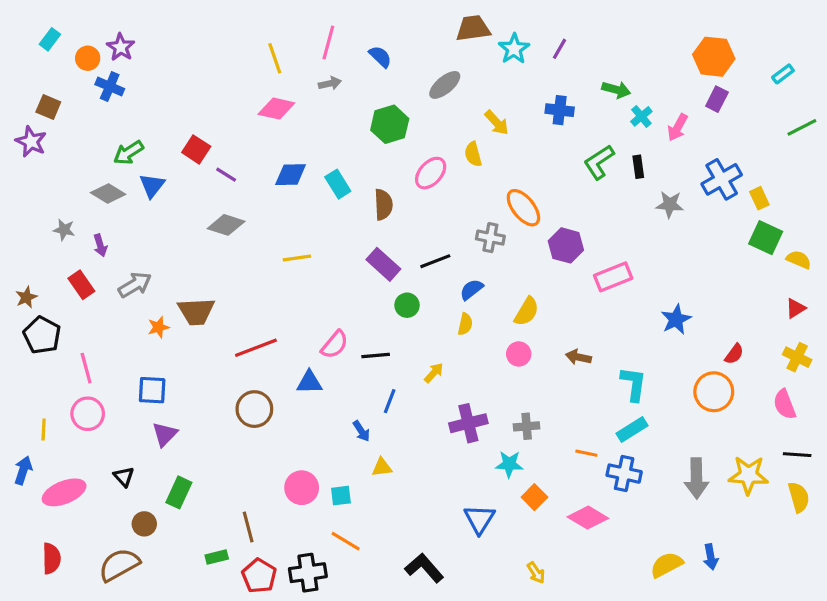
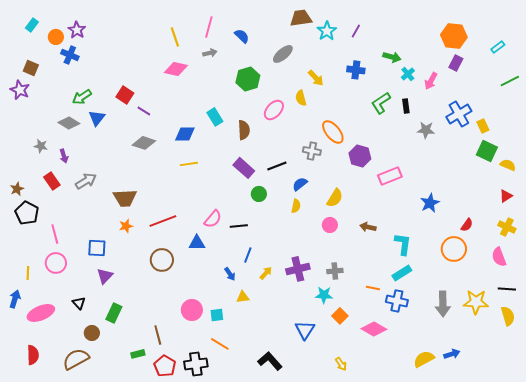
blue diamond: (291, 175) -> (185, 134), moved
orange star: (158, 327) -> (126, 226), moved
yellow arrow: (434, 373) -> (266, 273), moved
blue arrow: (711, 557) -> (452, 354), turned -98

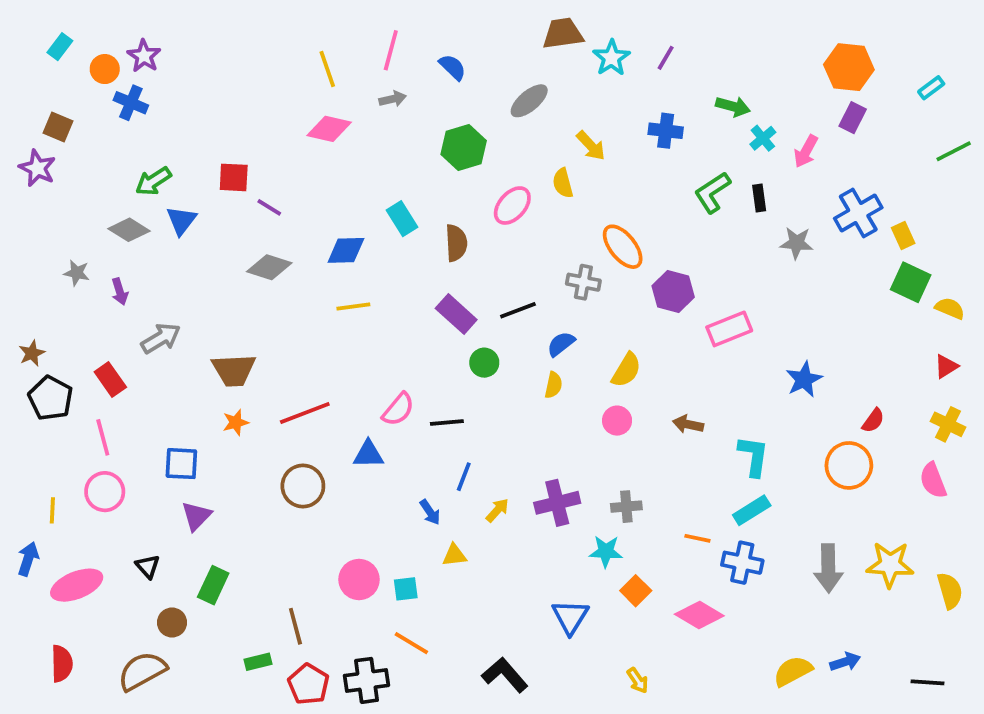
red square: (125, 95) -> (234, 177), turned -30
red rectangle: (52, 181) -> (110, 379), moved
black line: (507, 289) -> (927, 682), moved

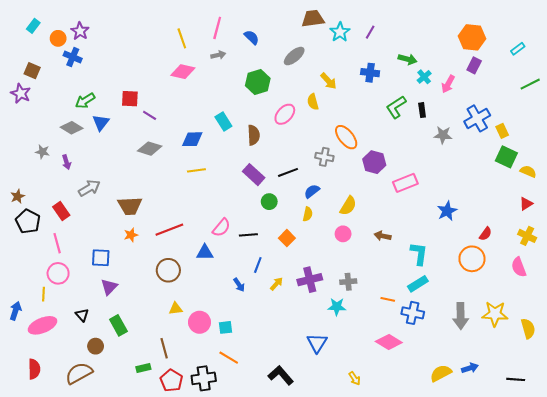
yellow line: (52, 510) -> (44, 294), moved
yellow triangle: (454, 555) -> (176, 309), moved
green rectangle: (213, 585) -> (118, 325), turned -54
orange square: (636, 591) -> (287, 238), moved

